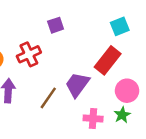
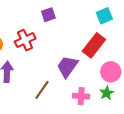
brown line: (48, 98) -> (42, 90), moved

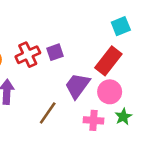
purple square: (48, 15) -> (55, 52), moved
pink circle: (111, 72) -> (110, 92), moved

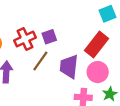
purple trapezoid: (77, 86) -> (69, 67), turned -30
brown line: (48, 113) -> (40, 61), moved

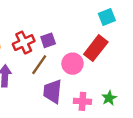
purple trapezoid: (69, 67) -> (53, 91), moved
pink circle: (98, 72) -> (73, 64), moved

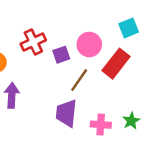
red cross: (24, 43) -> (33, 42), moved
pink circle: (73, 64) -> (89, 44), moved
brown line: (39, 65) -> (79, 80), moved

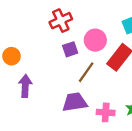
red cross: (33, 42) -> (61, 21), moved
purple trapezoid: (66, 113) -> (75, 102), turned 75

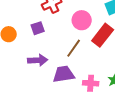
purple square: (70, 49) -> (38, 28), moved
purple arrow: (25, 86) -> (38, 60), moved, turned 84

